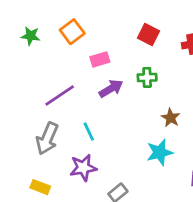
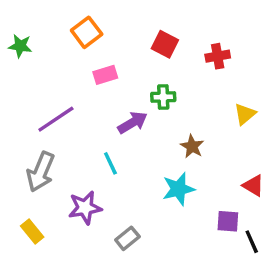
orange square: (72, 32) -> (87, 32), moved
purple arrow: (111, 89) -> (133, 123), moved
cyan line: (89, 132) -> (110, 163), moved
yellow rectangle: (40, 187) -> (32, 231), turned 30

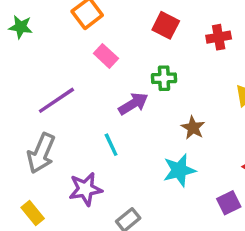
pink rectangle: (105, 75) -> (106, 56), turned 60
purple square: (228, 221) -> (229, 203), turned -30

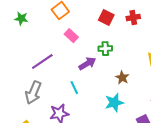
red cross: (219, 37) -> (133, 18), moved

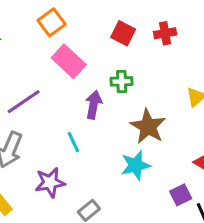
pink rectangle: (71, 36) -> (69, 61), size x1.5
purple arrow: (87, 64) -> (94, 105), turned -48
brown star: (122, 78) -> (148, 126), size x1.6

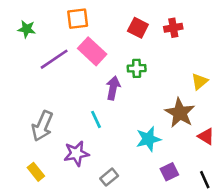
orange square: (52, 22) -> (78, 19), turned 30
purple line: (24, 102) -> (54, 59), moved
brown star: (148, 126) -> (180, 113), moved
purple square: (181, 195) -> (169, 172), moved

